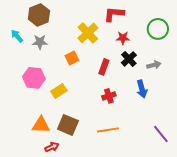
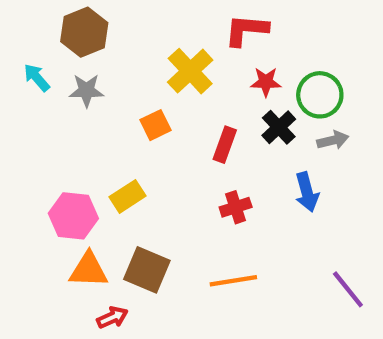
green circle: (158, 29) -> (320, 95), moved
pink hexagon: (34, 78) -> (73, 216), moved

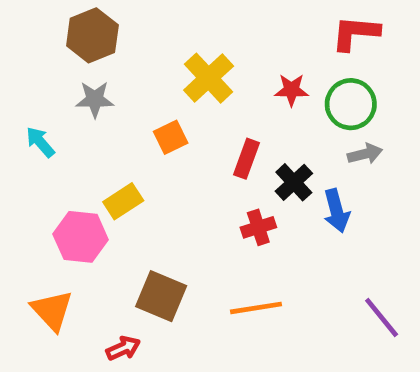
red L-shape: (246, 30) -> (355, 33), moved
cyan arrow: (37, 78) -> (40, 142), moved
black cross: (279, 127) -> (294, 182), moved
yellow rectangle: (127, 196) -> (123, 201), moved
orange triangle: (89, 270) -> (52, 310), moved, turned 45

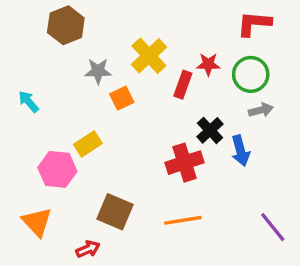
gray star: (95, 99) -> (98, 71), moved
red rectangle: (246, 159) -> (183, 85), moved
red cross: (258, 227) -> (185, 163), size x1.5

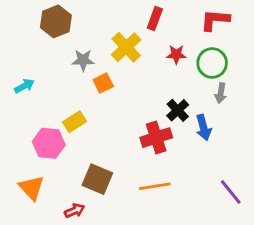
red rectangle: (183, 85) -> (155, 19), moved
cyan arrow: (29, 102) -> (24, 86), turned 102
gray arrow: (261, 110) -> (221, 93), turned 114

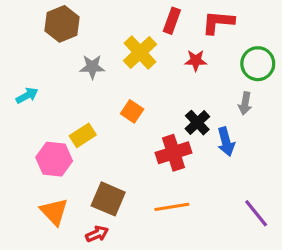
red L-shape: (215, 20) -> (218, 22), moved
green circle: (212, 63) -> (258, 64), moved
orange square: (103, 83) -> (132, 111), moved, turned -30
orange triangle: (32, 188) -> (54, 212), moved
red arrow: (75, 211) -> (97, 234), moved

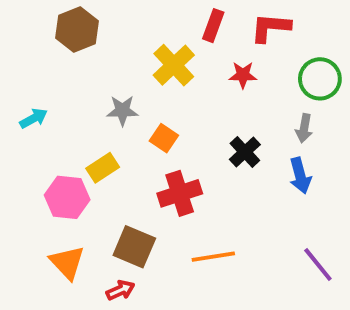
gray star: (92, 67) -> (122, 110), moved
blue arrow: (226, 142) -> (300, 176), moved
red cross: (173, 153) -> (180, 193), moved

